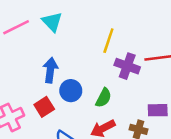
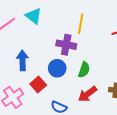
purple cross: (127, 66) -> (66, 45), moved
blue arrow: (50, 70) -> (22, 60), moved

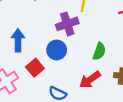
purple cross: (66, 45) -> (67, 24), turned -30
green semicircle: (84, 70) -> (99, 51), moved

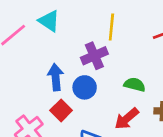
blue arrow: (18, 40) -> (56, 77), moved
green semicircle: (99, 51) -> (135, 85), turned -90

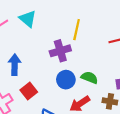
blue arrow: (56, 77) -> (15, 65), moved
blue circle: (85, 87) -> (66, 80), moved

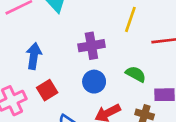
yellow line: (77, 30) -> (130, 19), moved
green semicircle: (89, 78) -> (136, 74), moved

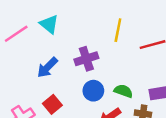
blue arrow: (34, 56) -> (47, 68), moved, turned -135
green semicircle: (136, 74) -> (123, 91), moved

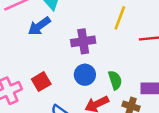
blue arrow: (47, 68) -> (39, 26), moved
green semicircle: (123, 91) -> (115, 80), turned 42

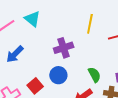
blue arrow: (39, 26) -> (15, 54), moved
blue circle: (85, 75) -> (58, 75), moved

